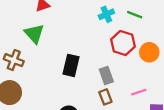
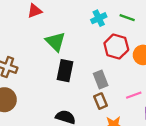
green triangle: (34, 34) -> (55, 42), moved

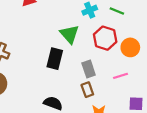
green triangle: (55, 42) -> (70, 34), moved
pink line: (134, 95) -> (121, 76), moved

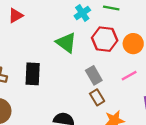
black rectangle: (55, 59) -> (33, 74), moved

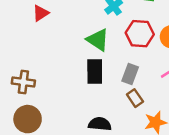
black rectangle: (33, 74) -> (95, 71), moved
gray rectangle: (94, 75) -> (130, 74), turned 54

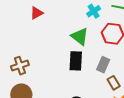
brown cross: (23, 82) -> (20, 66), turned -30
brown rectangle: (135, 98) -> (114, 83), moved

